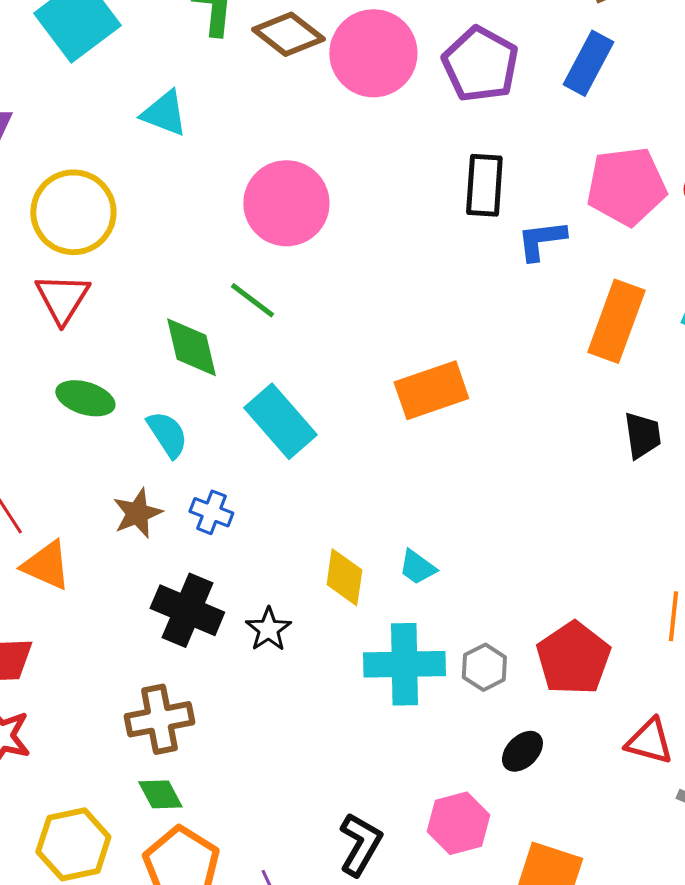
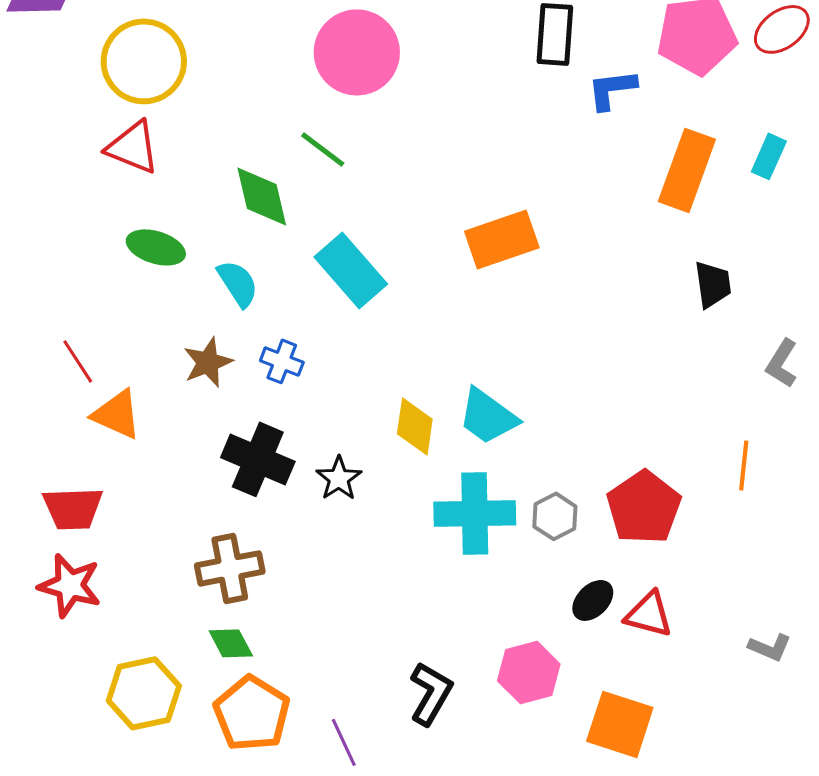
red triangle: (62, 298) -> (133, 147), turned -40
cyan trapezoid: (417, 567) -> (488, 416), size x1.6
red triangle: (649, 741) -> (649, 614), moved

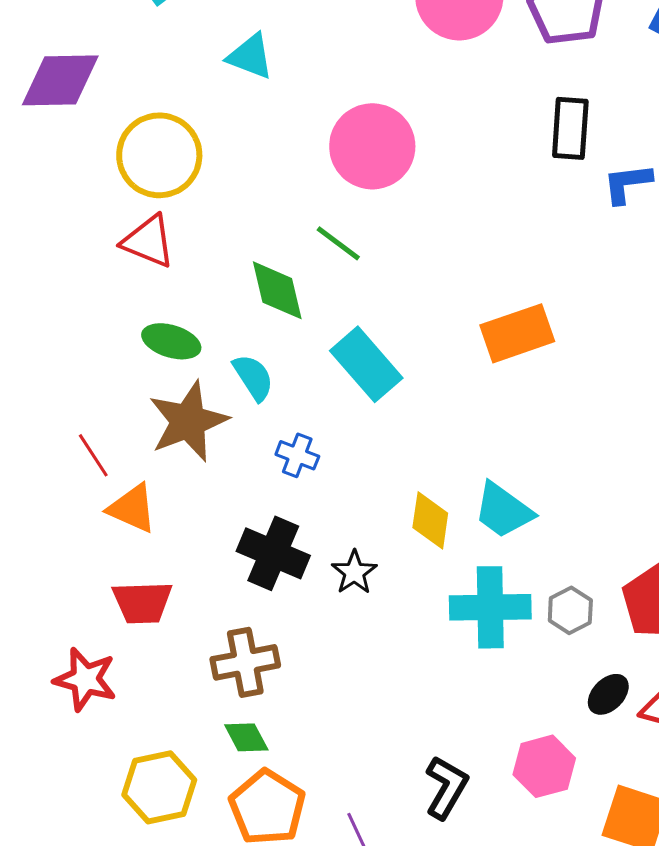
brown star: (208, 362) -> (188, 421), moved, size x1.6
red trapezoid: (73, 508) -> (142, 602), moved

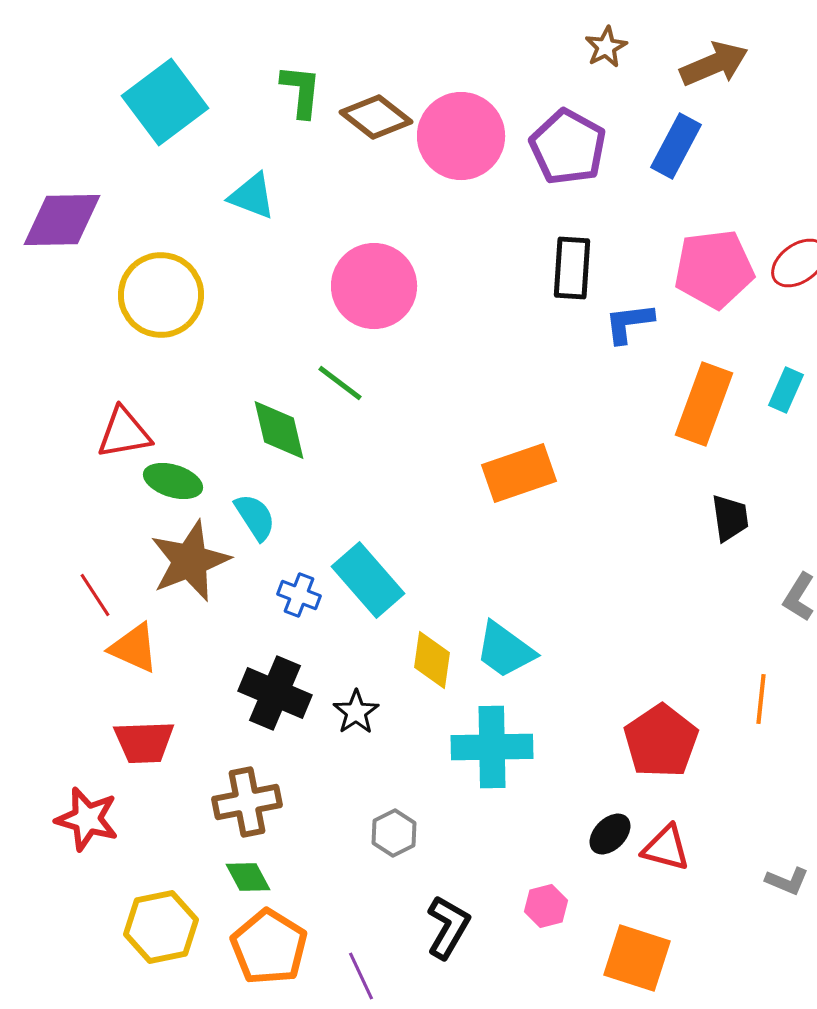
red triangle: (148, 241) -> (124, 433), moved, turned -32
cyan rectangle: (366, 364) -> (368, 580), moved
gray hexagon: (570, 610) -> (394, 833), moved
pink hexagon: (544, 766) -> (546, 906), size x0.7

